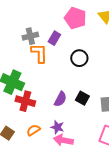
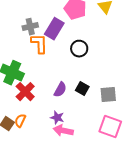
purple rectangle: (54, 38) -> (54, 29), size x1.5
red cross: (25, 101) -> (25, 92), turned 30
orange semicircle: (33, 130) -> (20, 121), moved, turned -32

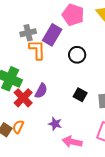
purple semicircle: (60, 90) -> (41, 91), moved
pink arrow: (63, 131) -> (72, 142), moved

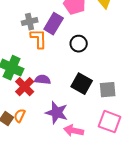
purple semicircle: (41, 91) -> (43, 80), turned -112
black square: (80, 95) -> (82, 84), size x1.5
purple star: (55, 124) -> (57, 113), size x1.6

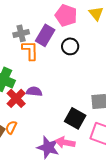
black circle: (79, 44) -> (70, 46), moved
black square: (82, 84) -> (75, 118), moved
purple star: (57, 113) -> (48, 147), moved

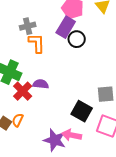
purple rectangle: (45, 35) -> (66, 27), moved

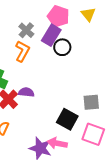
gray cross: (28, 26) -> (26, 30), moved, turned -35
orange L-shape: (37, 43) -> (22, 51), turned 30

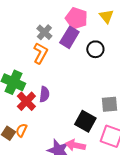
black circle: (62, 47) -> (95, 49), moved
purple semicircle: (26, 92) -> (44, 94), turned 91

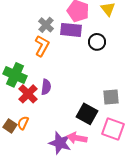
purple rectangle: (69, 37) -> (71, 30), turned 65

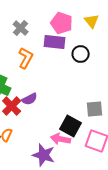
gray cross: (46, 25) -> (21, 28), moved
purple semicircle: (46, 87) -> (30, 99), turned 56
pink arrow: (77, 138) -> (61, 139), moved

